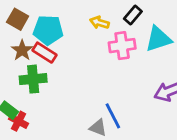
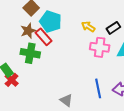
blue line: (113, 116) -> (98, 88), moved

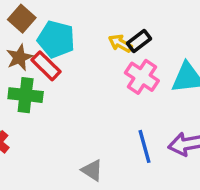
black rectangle: (113, 28) -> (139, 41), moved
pink cross: (100, 47) -> (142, 77), turned 30

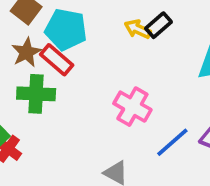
pink cross: (142, 77) -> (132, 107), moved
blue line: (144, 146) -> (172, 142), turned 68

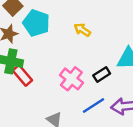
black rectangle: (158, 25) -> (102, 75), moved
red rectangle: (57, 60) -> (22, 75), moved

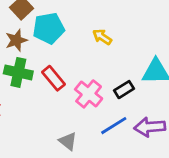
cyan pentagon: (36, 23) -> (49, 28), turned -30
red rectangle: (22, 75) -> (54, 78), moved

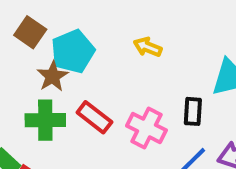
brown star: (16, 40) -> (53, 76), moved
black rectangle: (124, 90) -> (193, 111), turned -42

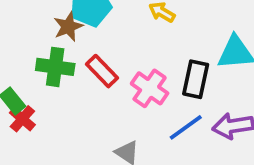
black rectangle: (193, 111) -> (196, 79), size x1.4

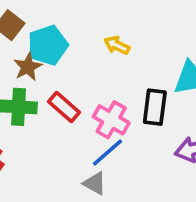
blue line: (186, 127) -> (108, 152), moved

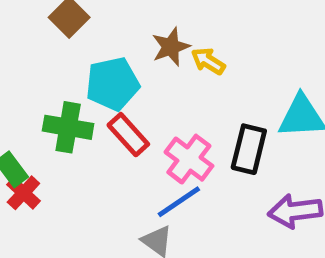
cyan pentagon: (48, 45) -> (112, 84), moved
brown star: (28, 67) -> (171, 47), moved

